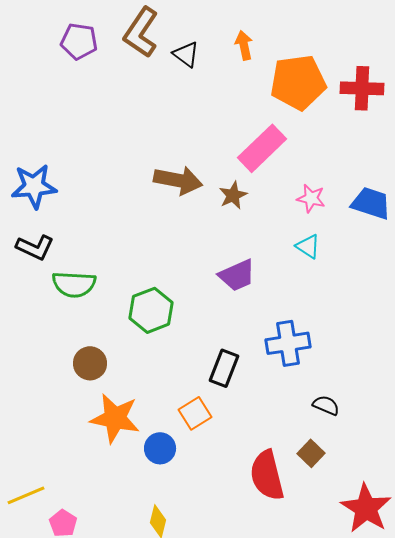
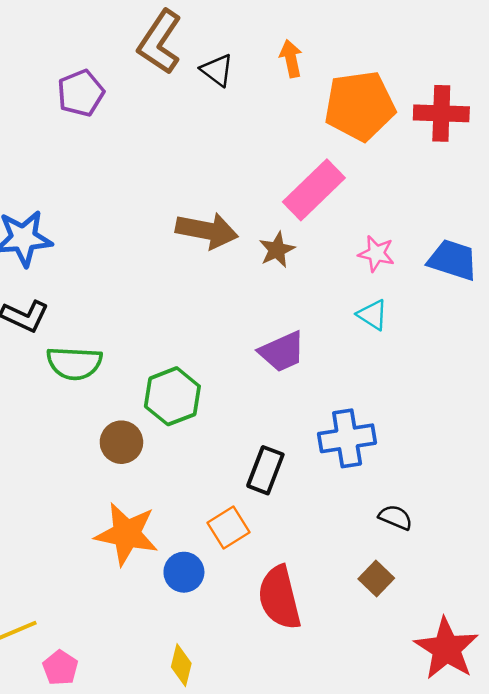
purple pentagon: (79, 41) -> (81, 93), moved, turned -30
brown circle: (90, 363) -> (121, 442), moved
red semicircle: (267, 475) -> (279, 598), moved

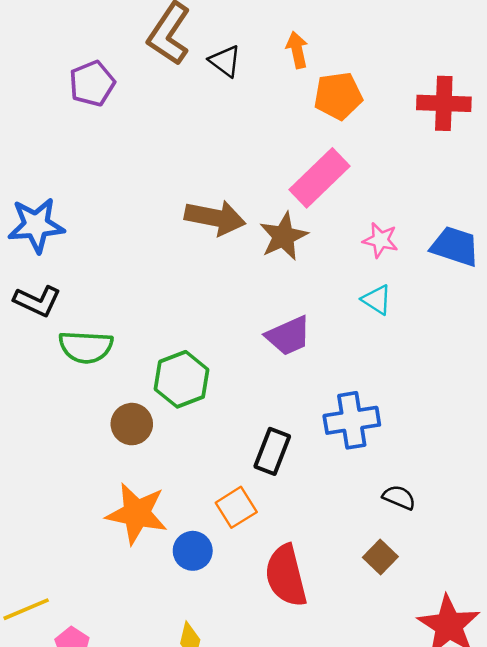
orange pentagon: (360, 106) -> (338, 96), moved, size x0.7
brown star: (277, 250) -> (283, 236), size x1.4

